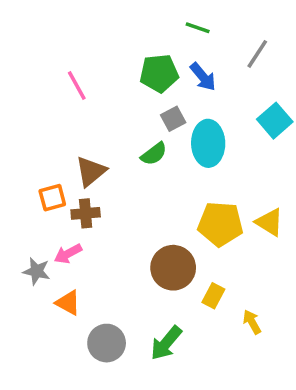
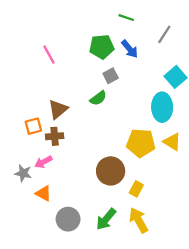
cyan ellipse: (208, 143) -> (162, 107), moved
yellow arrow: (252, 322) -> (139, 220), moved, size x1.6

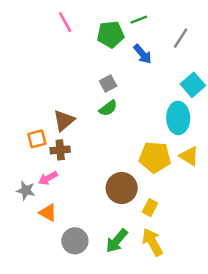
green line: (126, 18) -> (139, 20), turned -40
green pentagon: (102, 47) -> (111, 34), moved
pink line: (49, 55) -> (65, 22), moved
gray square: (111, 76) -> (108, 84), moved

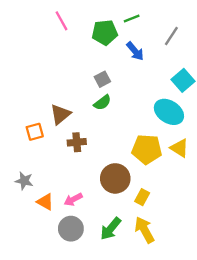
cyan ellipse: (178, 118) -> (169, 112), turned -56
brown cross: (60, 150) -> (77, 142), moved
pink arrow: (48, 178) -> (73, 199), moved

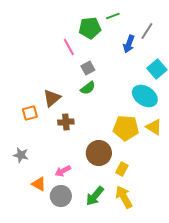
pink line: (62, 21) -> (69, 47), moved
blue arrow: (135, 51) -> (129, 44), moved, turned 60
orange triangle: (45, 202) -> (39, 184), moved

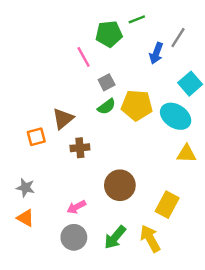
yellow triangle: (154, 127) -> (186, 154), turned -30
yellow pentagon: (126, 128) -> (137, 105), moved
yellow rectangle: (122, 169) -> (167, 205), moved, size x1.5
orange triangle: (39, 184) -> (25, 218), moved

